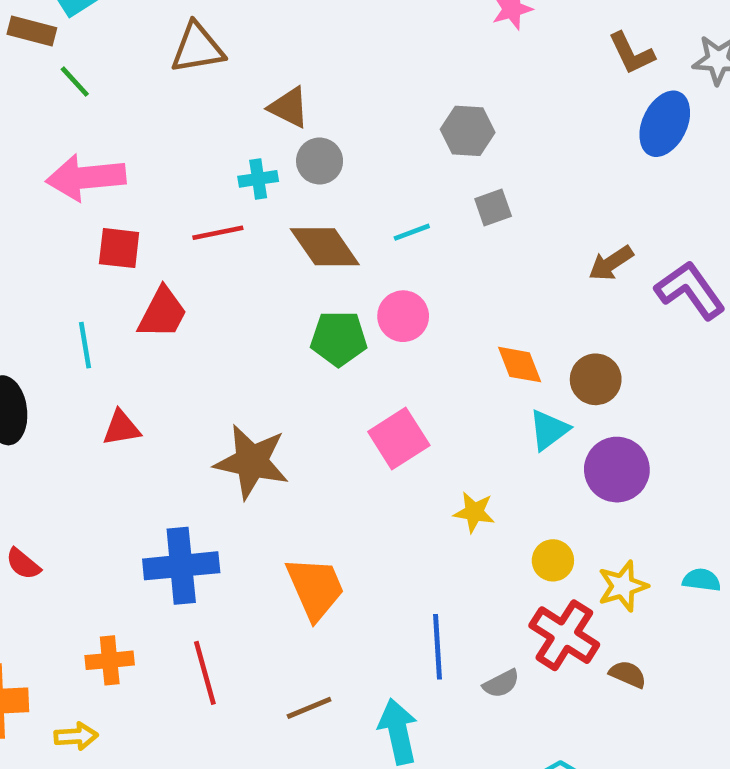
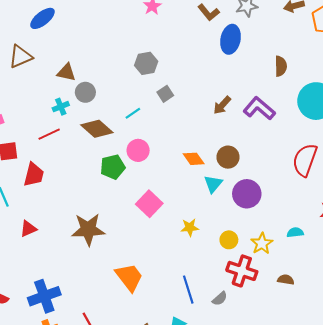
blue cross: (181, 566) -> (44, 296), moved
brown semicircle: (628, 674) -> (286, 280), moved

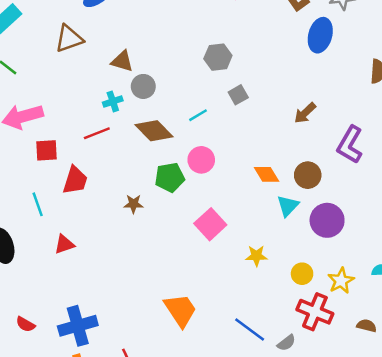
purple L-shape: (259, 108) -> (350, 145), moved, turned -104
brown star: (88, 229) -> (133, 204), moved, size x0.5
blue line: (188, 290) -> (250, 329), turned -40

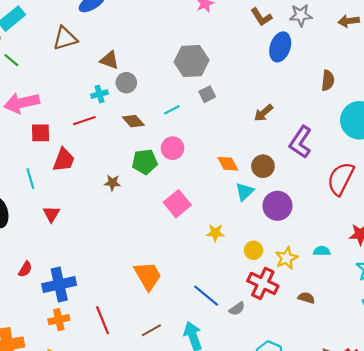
gray hexagon: (218, 57) -> (192, 61), size x1.4
brown diamond: (154, 131) -> (133, 121), size x0.7
red triangle: (64, 244) -> (51, 214), turned -42
red semicircle: (25, 324) -> (25, 269), moved, turned -91

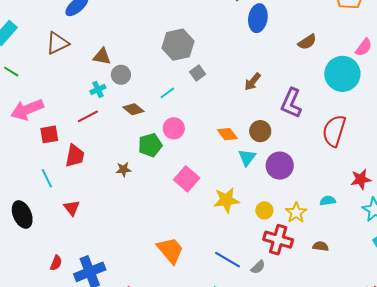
brown semicircle: (328, 81) -> (307, 42), turned 60
yellow star: (215, 233) -> (226, 200), size x1.5

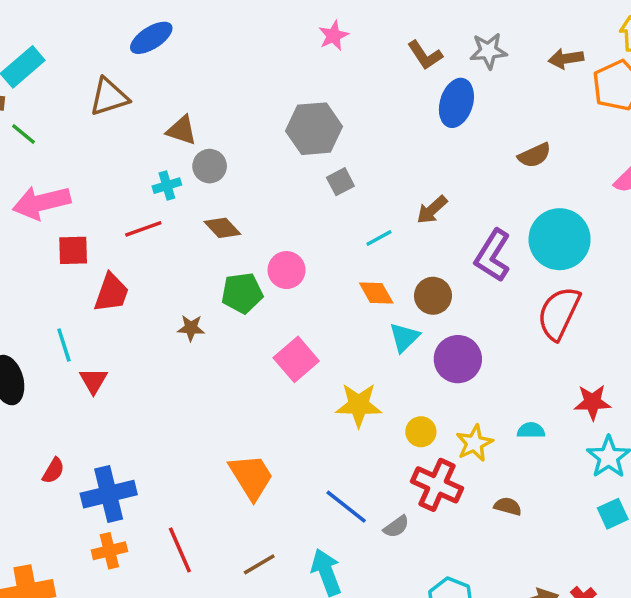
cyan circle: (342, 74) -> (560, 239), moved
cyan line: (167, 93) -> (379, 238), moved
cyan line: (47, 178) -> (64, 345), moved

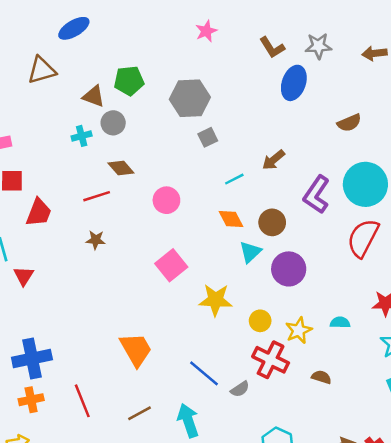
red line: (143, 229) -> (97, 196), moved
green pentagon: (242, 293) -> (129, 81), moved

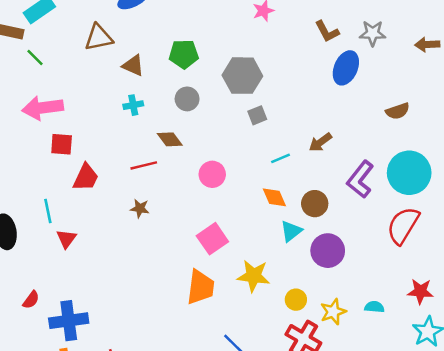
brown triangle: (94, 96) -> (133, 65), moved
gray circle: (113, 123) -> (187, 99), moved
orange trapezoid: (136, 349) -> (201, 287), moved, turned 33

